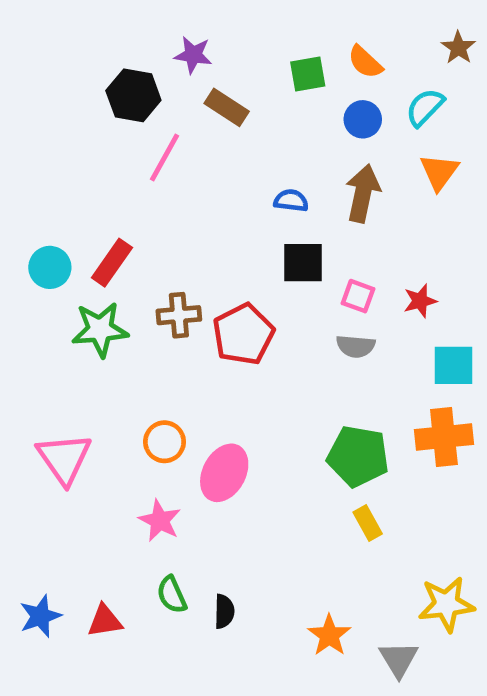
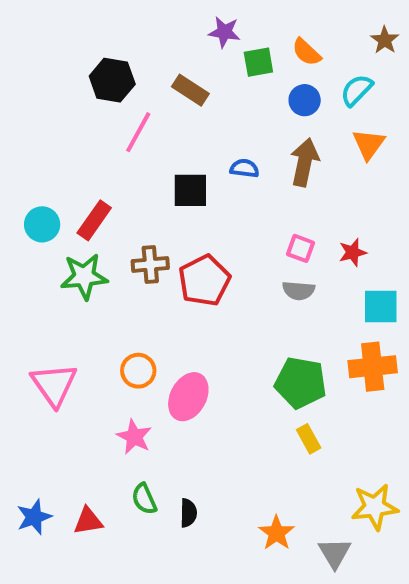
purple star: (193, 55) -> (224, 32), moved
black square: (303, 263) -> (190, 190), moved

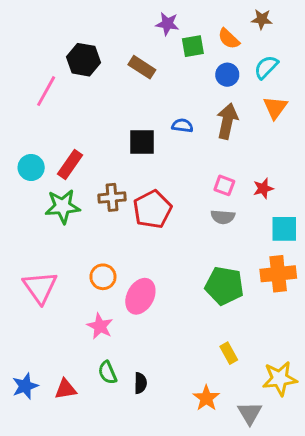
brown star: (385, 40) -> (262, 19), moved, turned -30
pink line: (138, 132) -> (46, 91), moved
yellow rectangle: (309, 439) -> (229, 353), moved

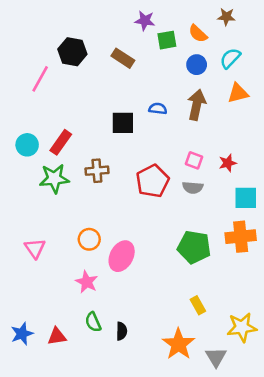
orange triangle: (275, 108) -> (238, 93), turned 40
red pentagon: (152, 209) -> (153, 181), moved
pink triangle: (40, 287) -> (35, 248), size x0.7
orange star: (206, 398) -> (178, 344), size x1.4

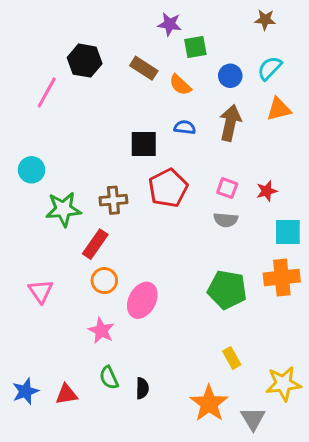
orange semicircle: (198, 34) -> (180, 85), moved
red rectangle: (61, 142) -> (95, 244), moved
red pentagon: (153, 181) -> (168, 188), moved

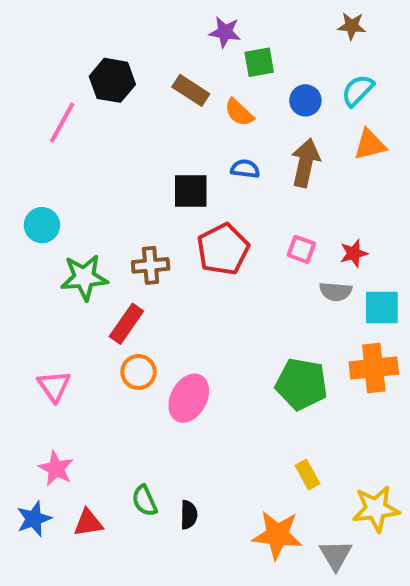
gray semicircle: (226, 220) -> (336, 292), moved
pink star: (101, 331) -> (56, 469), moved
orange star: (209, 403) -> (277, 535), turned -30

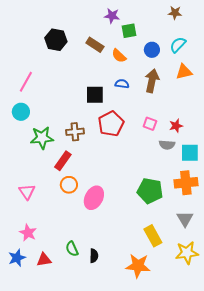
pink line: (62, 123) -> (26, 82), moved
yellow rectangle: (307, 475) -> (153, 236), size x1.5
gray triangle: (336, 555) -> (185, 219), moved

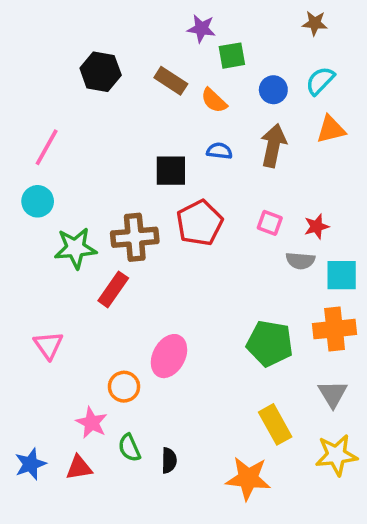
brown cross: (75, 132) -> (135, 237), size x1.4
orange circle: (69, 185) -> (124, 387), moved
pink star: (28, 233) -> (92, 423), moved

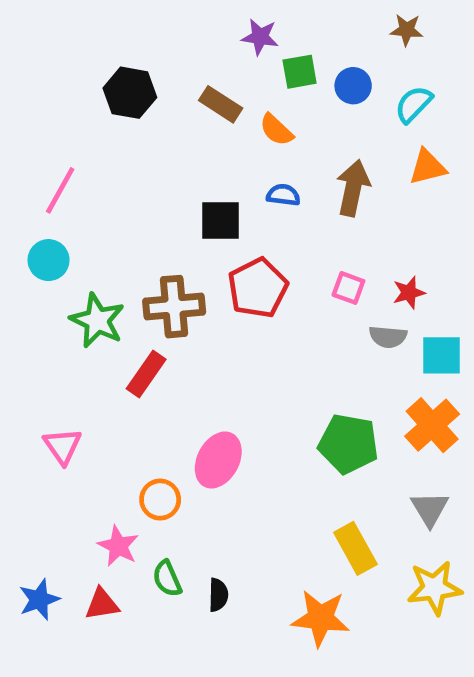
blue circle: (273, 90) -> (353, 86), moved
green star: (75, 248) -> (97, 321), turned 30
orange cross: (335, 329) -> (432, 425), turned -36

